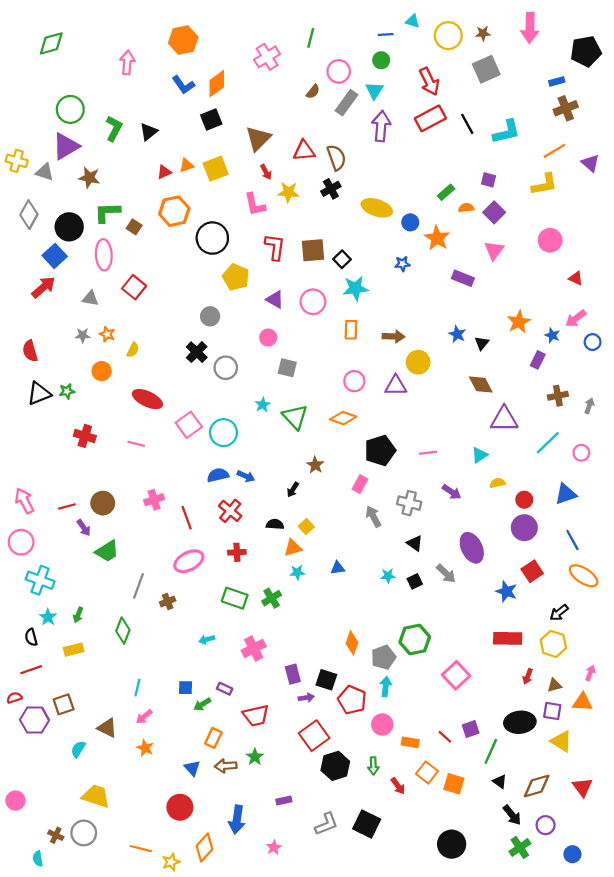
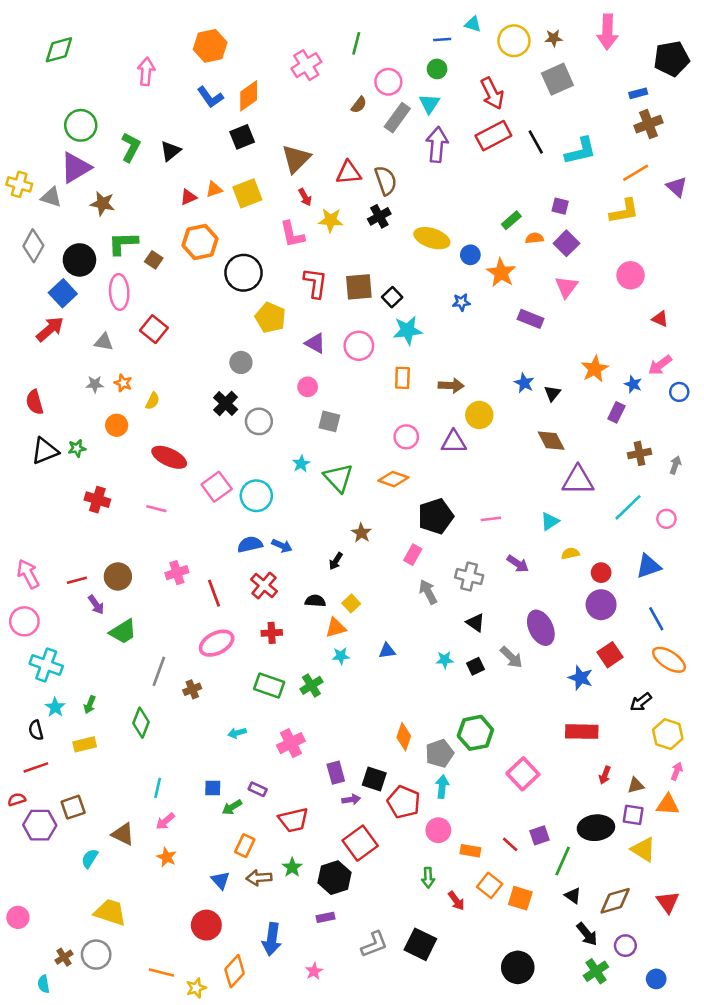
yellow hexagon: (553, 644) -> (668, 734), moved
black hexagon: (335, 766) -> (334, 878), moved
brown cross: (56, 835) -> (64, 957), turned 32

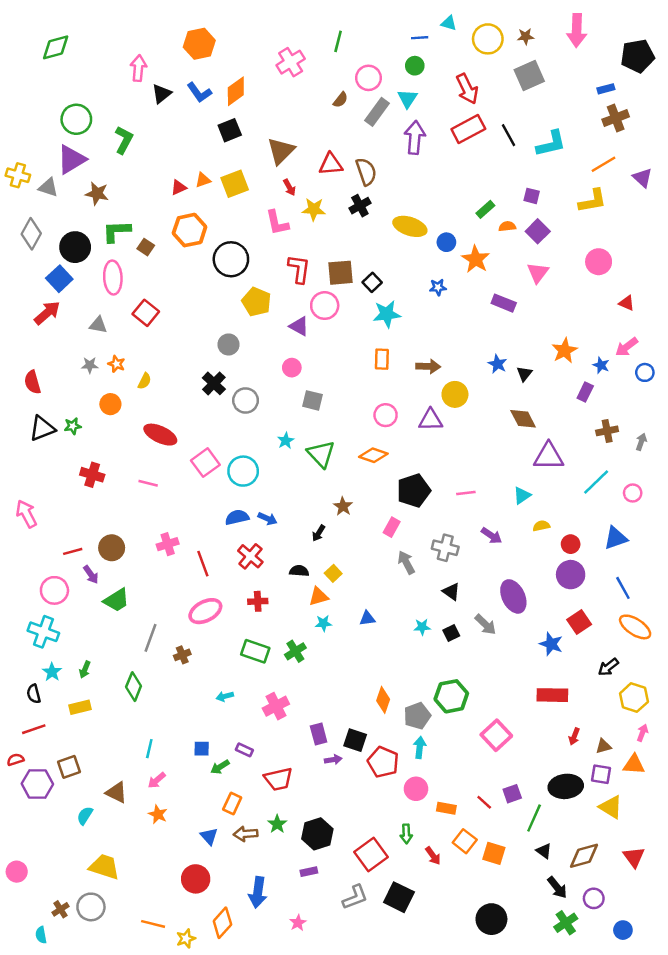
black triangle: (170, 151) -> (162, 94), moved
pink circle: (359, 346) -> (325, 306), moved
pink arrow: (28, 574) -> (26, 514), moved
pink circle: (24, 621) -> (54, 590), moved
red square: (360, 843) -> (371, 855), moved

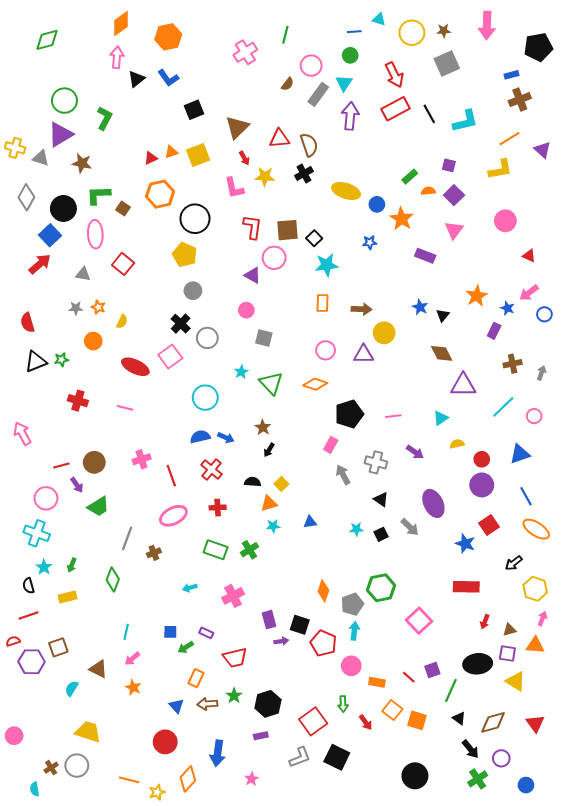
orange diamond: (236, 91) -> (121, 23), moved
yellow pentagon: (257, 302) -> (185, 255), moved
pink square: (205, 463) -> (170, 356), moved
brown star: (343, 506) -> (263, 427), moved

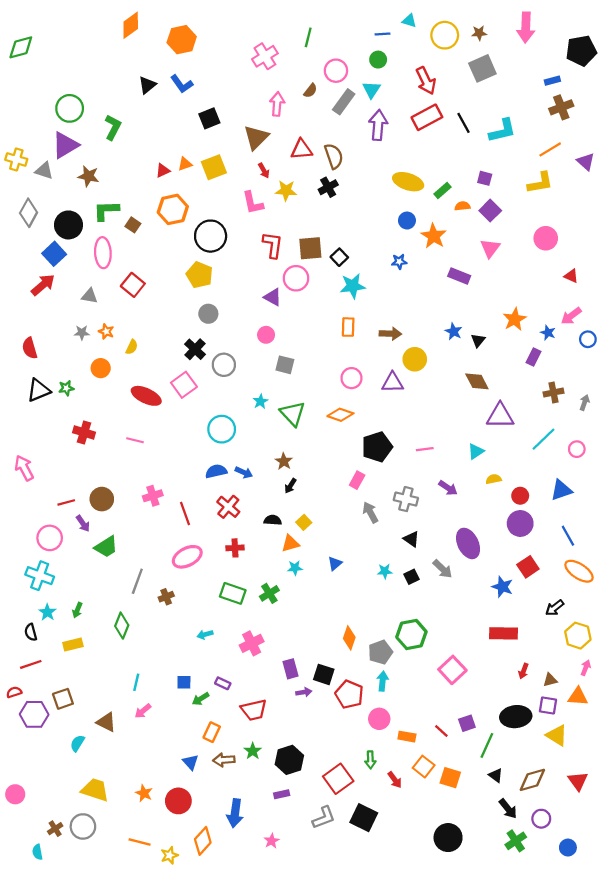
green diamond: (47, 40) -> (21, 47), moved
pink arrow: (117, 57) -> (277, 104), moved
yellow ellipse: (346, 191) -> (408, 182), moved
blue triangle: (310, 522) -> (335, 563), turned -32
orange star: (133, 687) -> (144, 793), moved

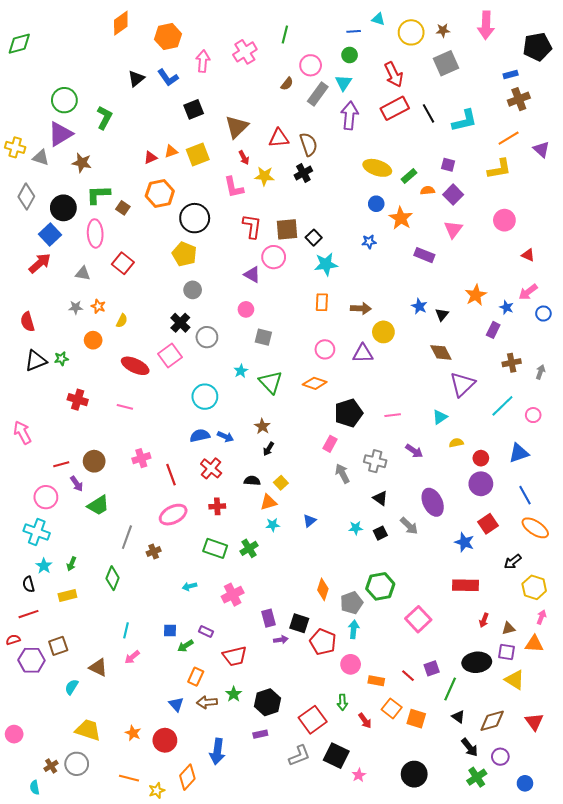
pink arrow: (277, 104) -> (203, 61), moved
purple triangle: (500, 416) -> (462, 384), turned -44
pink star: (272, 841) -> (359, 775), moved

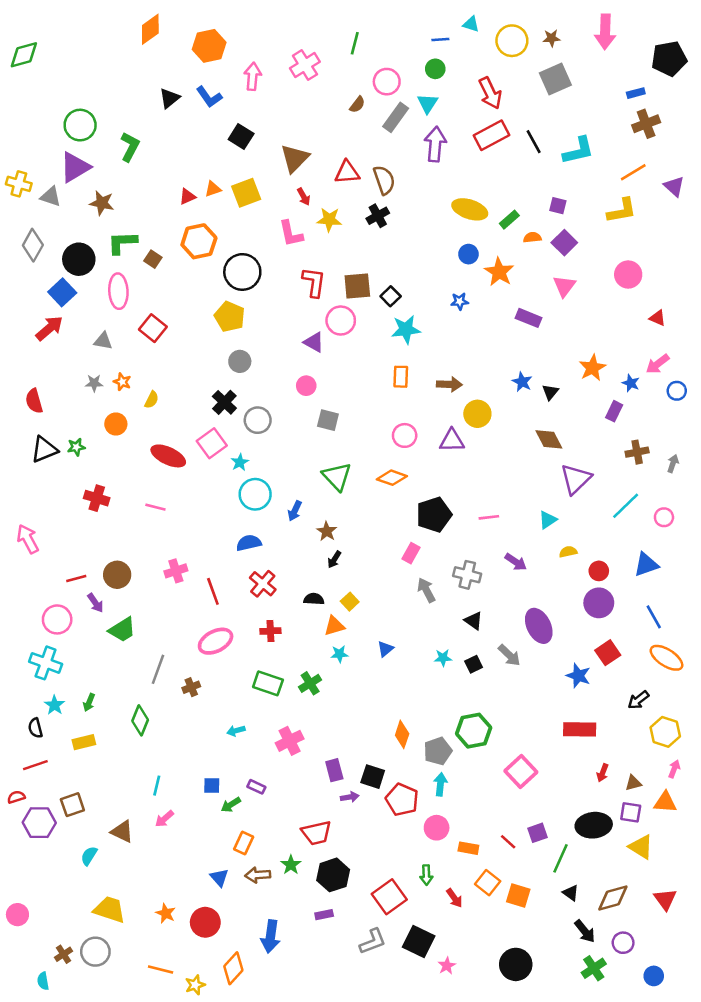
black square: (194, 109) -> (241, 137), turned -36
cyan star: (241, 371) -> (240, 462), moved
blue arrow: (225, 437) -> (295, 511), moved, turned 91
red trapezoid: (235, 656) -> (316, 833), moved

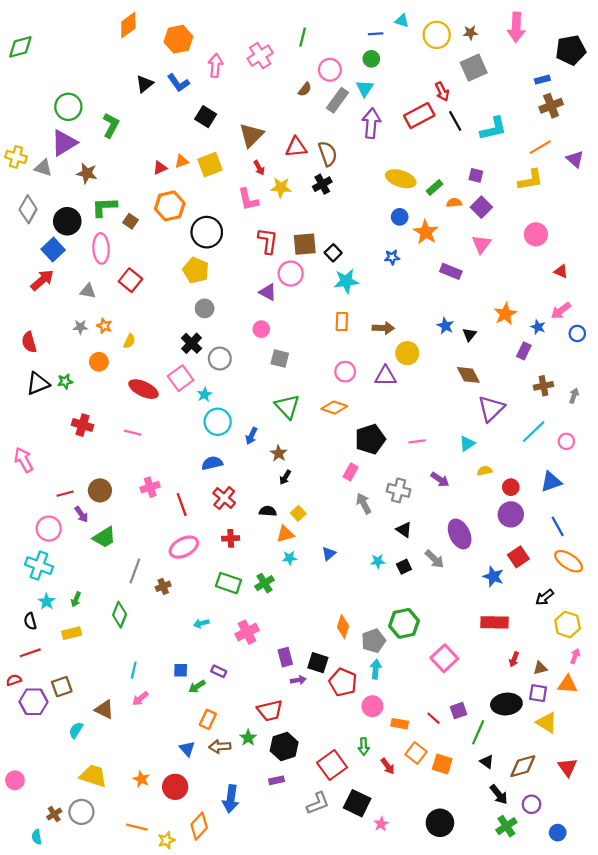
red arrow: (490, 93) -> (442, 92), moved, size x0.7

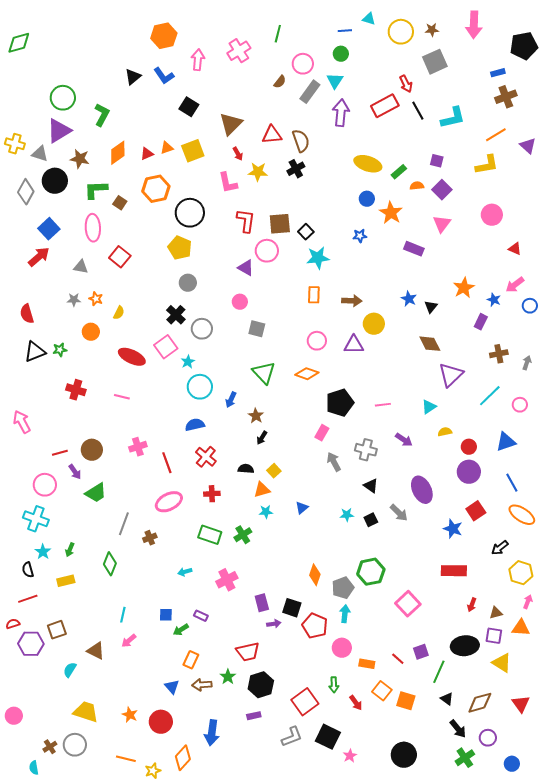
orange diamond: (128, 25) -> (118, 153), moved
black circle: (67, 221) -> (55, 181), moved

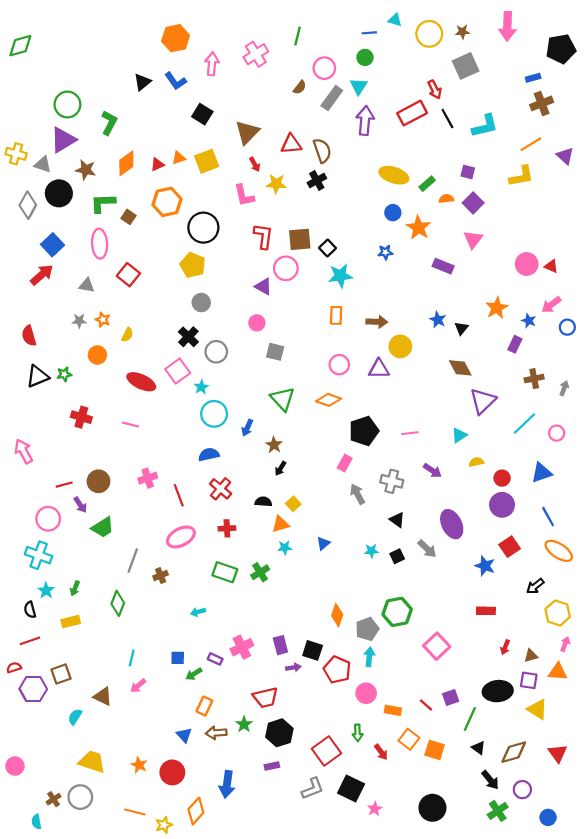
pink circle: (492, 215) -> (527, 264), moved
red rectangle: (454, 571) -> (486, 611), size x0.7
pink cross: (227, 580) -> (242, 647), moved

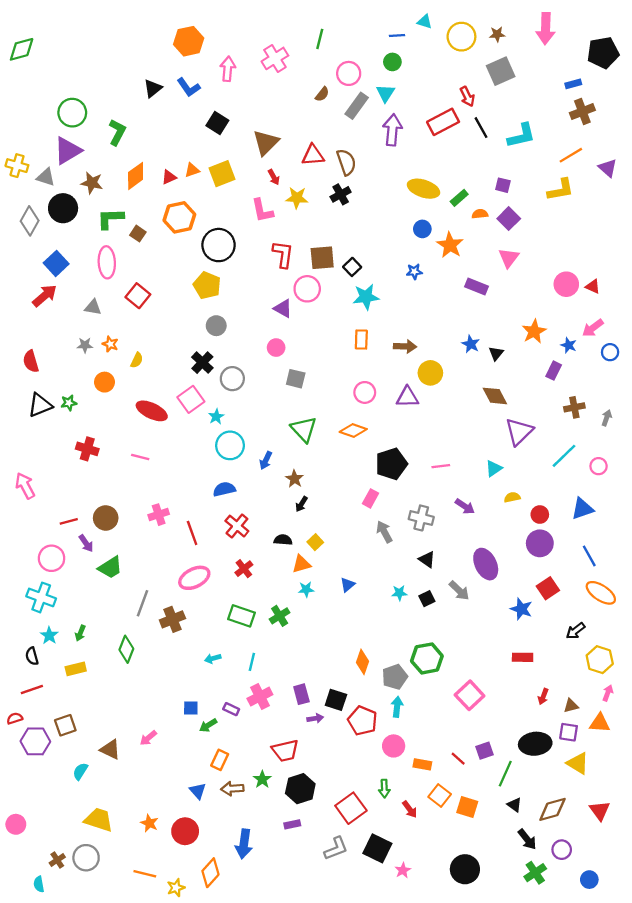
red cross: (227, 528) -> (244, 569), turned -35
brown cross: (161, 575) -> (172, 619), size x1.5
cyan line: (132, 658) -> (252, 662), moved

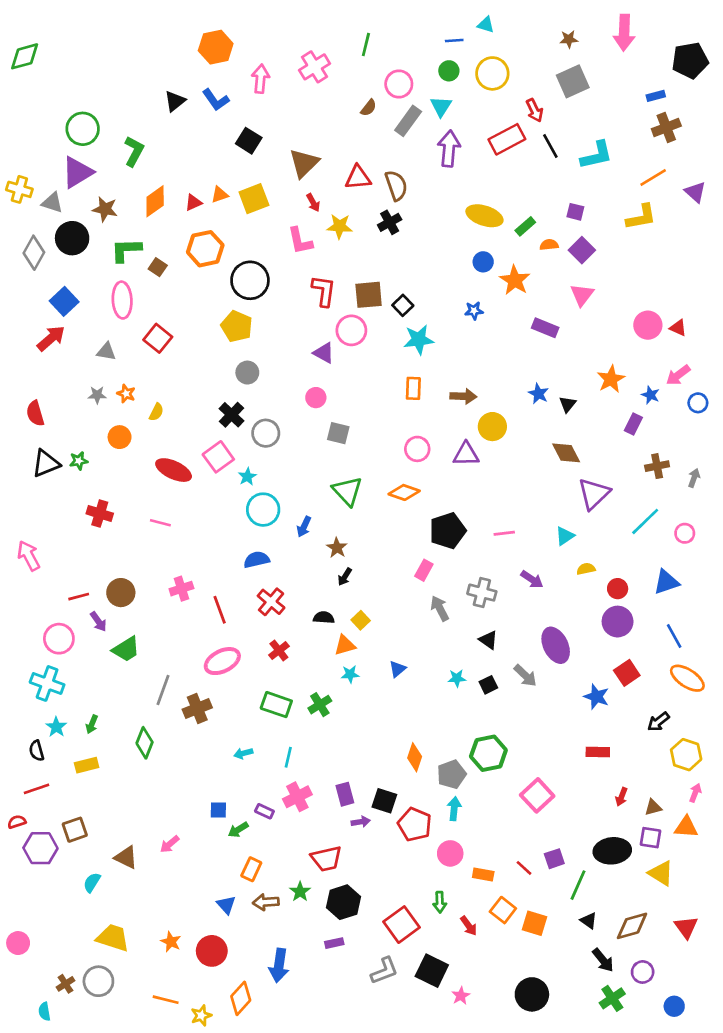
yellow circle: (461, 37) -> (492, 73), moved

